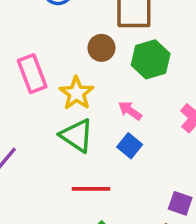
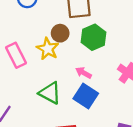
yellow star: (77, 93) -> (48, 49), moved
blue square: (130, 146) -> (86, 96), size x1.5

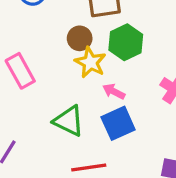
yellow star: (48, 49) -> (90, 62), moved
blue square: (86, 96) -> (118, 123), turned 35

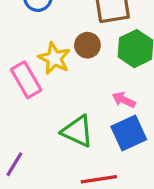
yellow star: (90, 62) -> (54, 58), moved

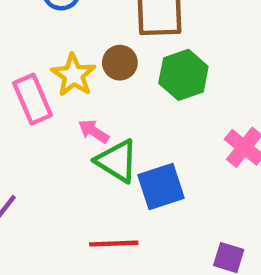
pink arrow: (124, 100) -> (94, 131), moved
green triangle: (77, 131) -> (117, 161), moved

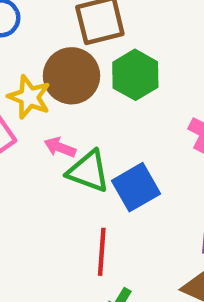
brown circle: (120, 63) -> (72, 76), size x1.6
red line: (114, 244) -> (102, 252), turned -72

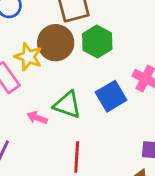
pink arrow: (60, 147) -> (37, 118), moved
blue square: (136, 187) -> (111, 96), moved

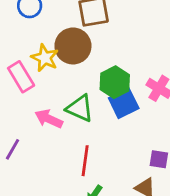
green hexagon: (97, 42) -> (115, 82), moved
pink arrow: (37, 118) -> (49, 119), size x1.4

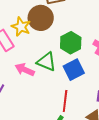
blue square: (124, 103) -> (74, 70), moved
red line: (85, 161) -> (65, 101), moved

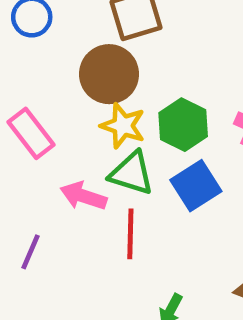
yellow star: (21, 27) -> (123, 126), moved
red line: (65, 101) -> (130, 234), moved

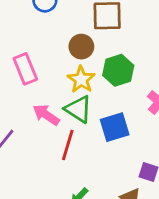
brown circle: (109, 74) -> (81, 47), size x0.7
green hexagon: (183, 125) -> (118, 70), moved

